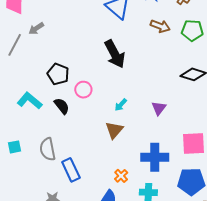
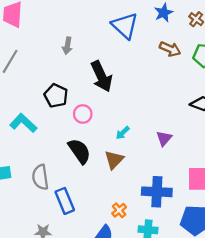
gray arrow: (36, 28) -> (67, 46), moved, turned -49
black arrow: (115, 54) -> (101, 76), moved
black semicircle: (62, 106) -> (79, 151), moved, size x1.4

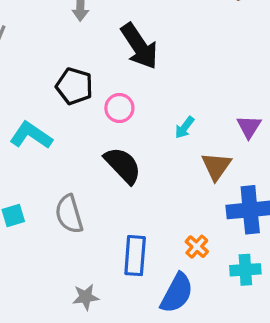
brown triangle: (114, 160) -> (216, 166), moved
blue rectangle: (65, 201) -> (135, 256), moved, turned 35

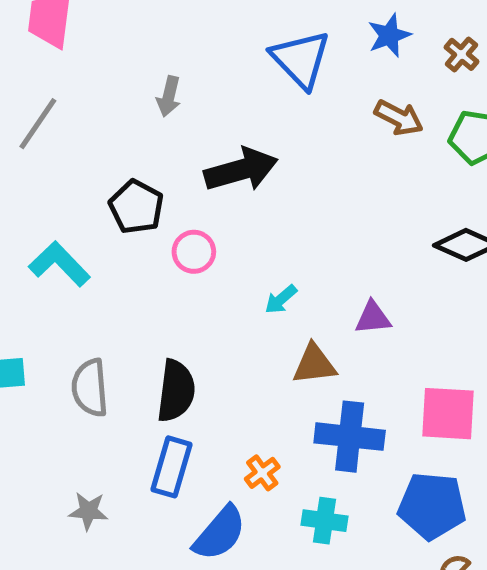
black arrow: (139, 46) -> (241, 170), turned -84
purple triangle: (249, 127) -> (373, 318), turned 40
black semicircle: (123, 165) -> (176, 391), moved, turned 39
brown triangle: (216, 166) -> (314, 364), turned 36

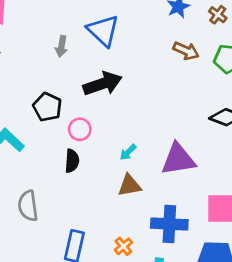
blue triangle: (301, 59) -> (103, 31), moved
purple triangle: (373, 318) -> (178, 159), size x1.8
brown triangle: (314, 364) -> (130, 185), moved
black semicircle: (176, 391) -> (72, 161), moved, size x0.7

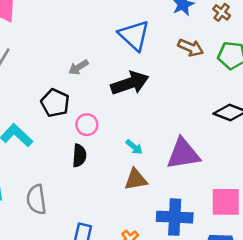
blue triangle: (103, 31) -> (134, 35), moved
gray arrow: (61, 46) -> (78, 67), moved, turned 48
black arrow: (103, 84) -> (130, 83), moved
cyan arrow: (128, 152) -> (134, 147), turned -96

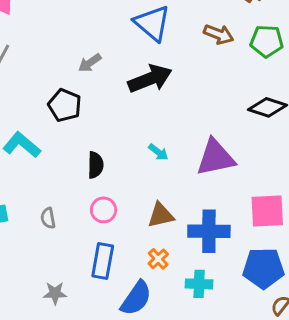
pink circle: (87, 125) -> (104, 210), moved
brown triangle: (136, 179) -> (161, 215), moved
gray semicircle: (36, 200) -> (48, 218), size x0.6

